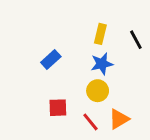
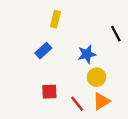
yellow rectangle: (100, 34) -> (55, 19), moved
yellow circle: (98, 91) -> (97, 77), moved

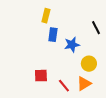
blue rectangle: (43, 51) -> (53, 35), moved, turned -40
yellow circle: (97, 77) -> (89, 64), moved

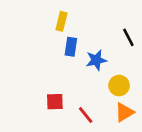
orange triangle: (84, 84) -> (124, 112), moved

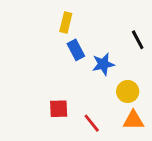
blue rectangle: (71, 47) -> (76, 50), turned -36
orange triangle: (124, 112) -> (133, 120), turned 30

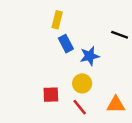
black line: (138, 40) -> (120, 35), turned -42
yellow circle: (128, 91) -> (82, 83), moved

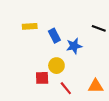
yellow rectangle: (57, 20) -> (30, 26), moved, turned 72
yellow circle: (82, 83) -> (56, 66), moved

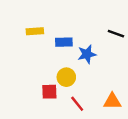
blue rectangle: (54, 36) -> (64, 42), turned -64

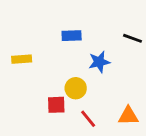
yellow rectangle: (35, 31) -> (22, 59), moved
blue rectangle: (64, 42) -> (72, 36), moved

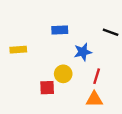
orange triangle: (128, 116) -> (94, 99), moved
red line: (88, 119) -> (97, 76), moved, turned 56

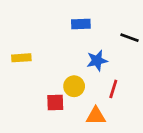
blue rectangle: (60, 30) -> (81, 24), moved
orange triangle: (94, 99) -> (96, 116), moved

